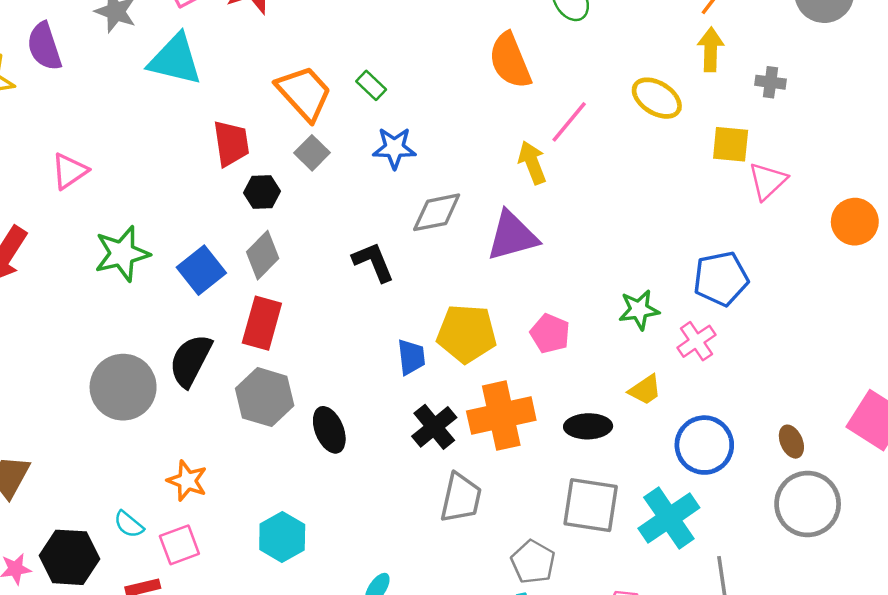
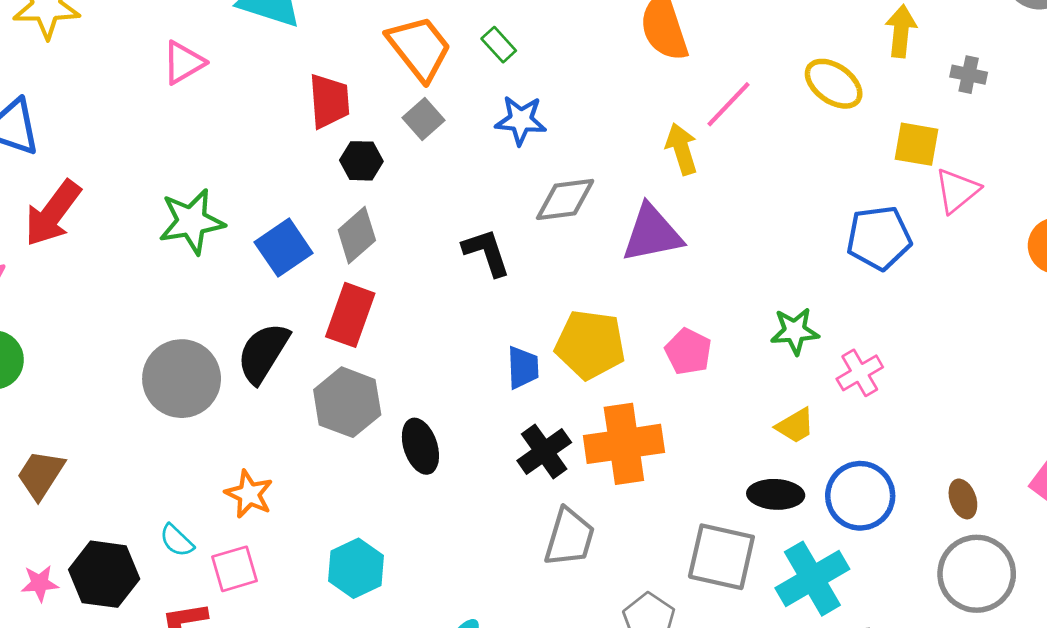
pink triangle: (69, 171) -> (183, 63), moved
blue pentagon: (721, 279) -> (879, 238), moved
black ellipse: (588, 426) -> (776, 494), moved

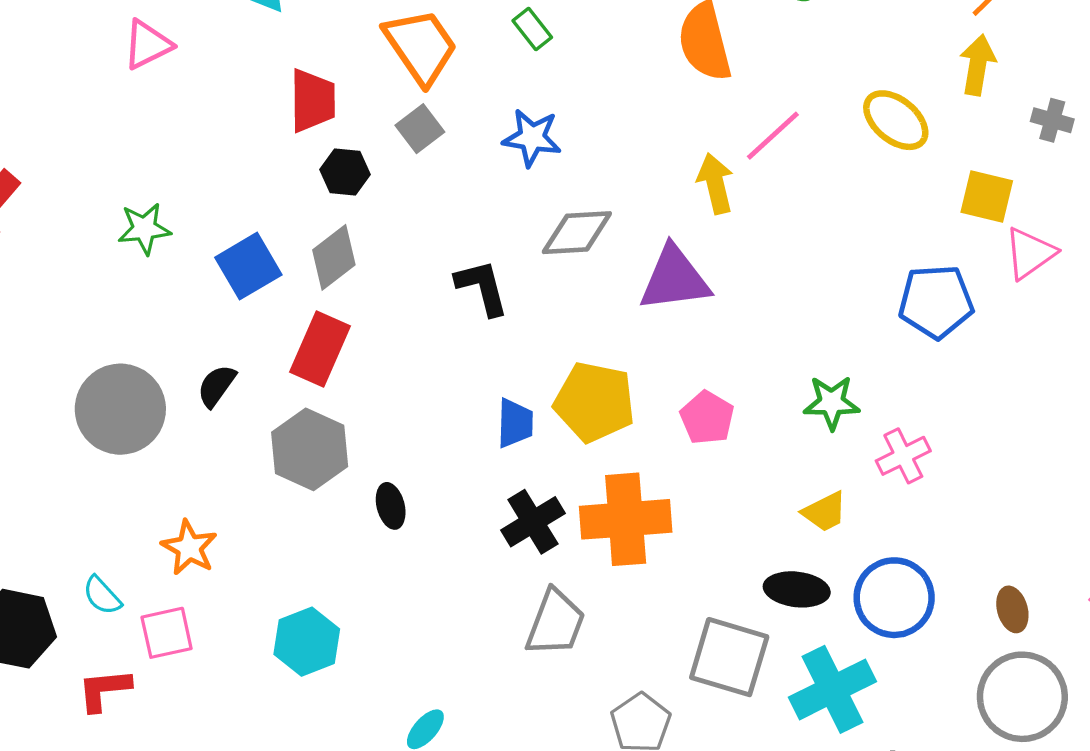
green rectangle: (499, 45) -> (532, 29), moved
green star: (192, 221) -> (144, 229), size x0.7
black semicircle: (263, 353) -> (217, 386), size x0.6
black ellipse: (420, 446) -> (391, 506), size x0.7

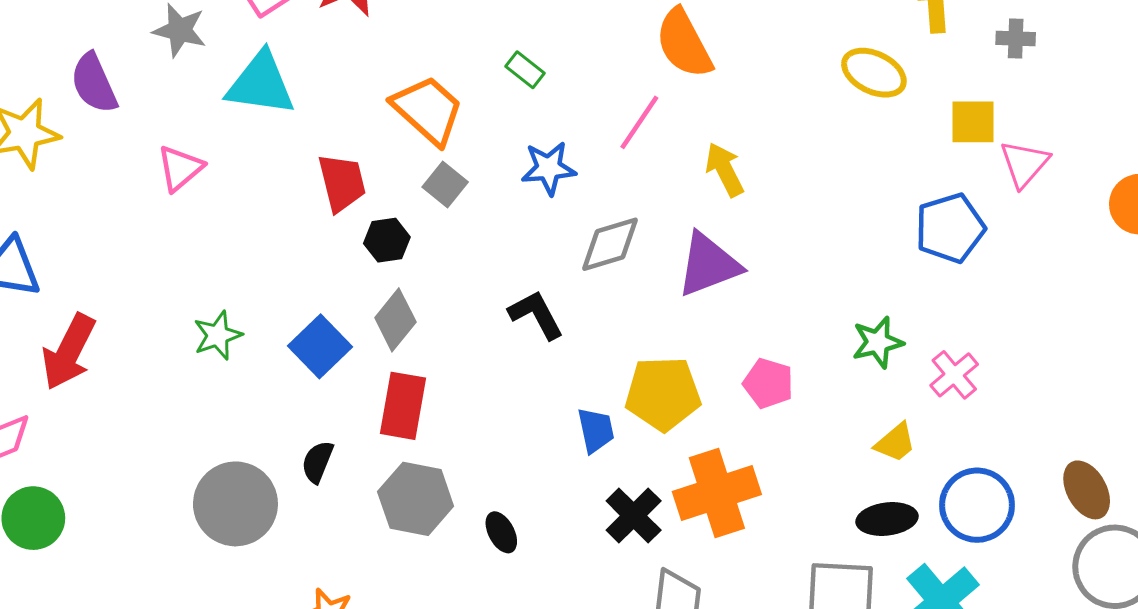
pink line: (773, 136) -> (639, 122), moved
brown ellipse: (1012, 609) -> (1087, 490), size x1.4

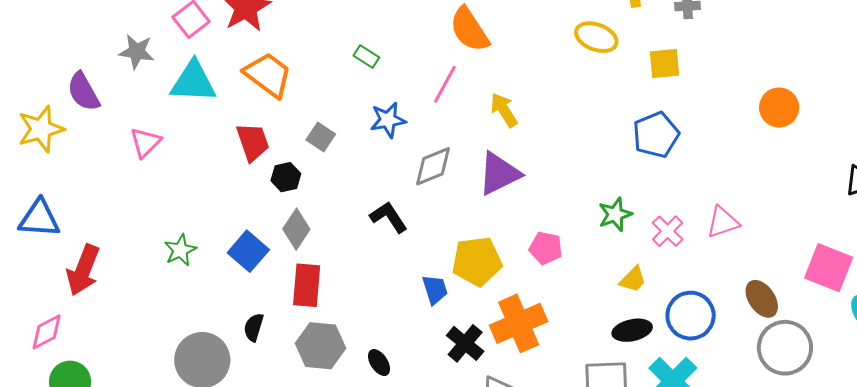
orange trapezoid: (428, 110) -> (268, 75), moved
pink triangle: (1024, 164) -> (723, 222), moved, turned 36

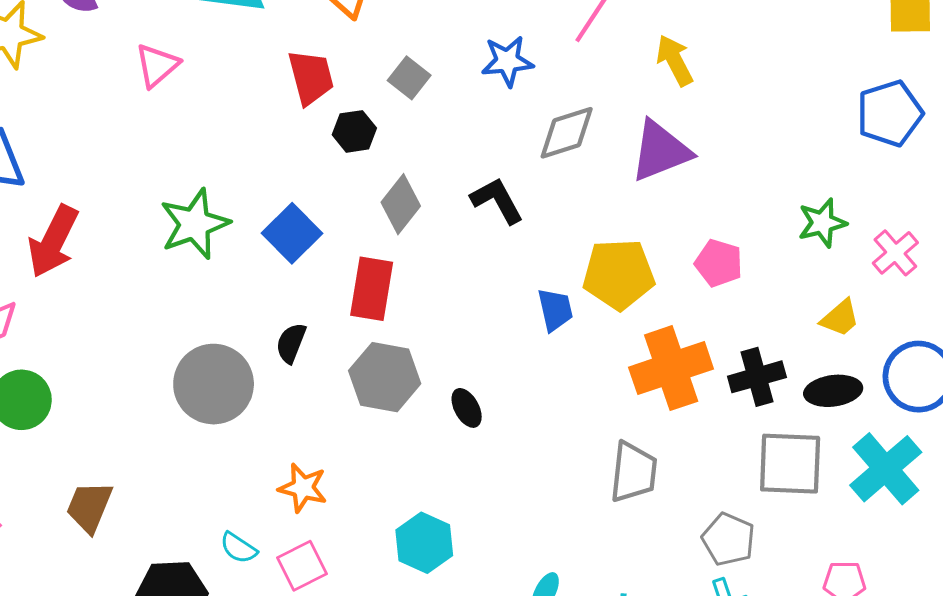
gray diamond: (296, 229) -> (401, 204), moved
green star: (180, 250) -> (195, 224), size x1.5
black cross: (465, 343) -> (757, 377), moved, turned 30

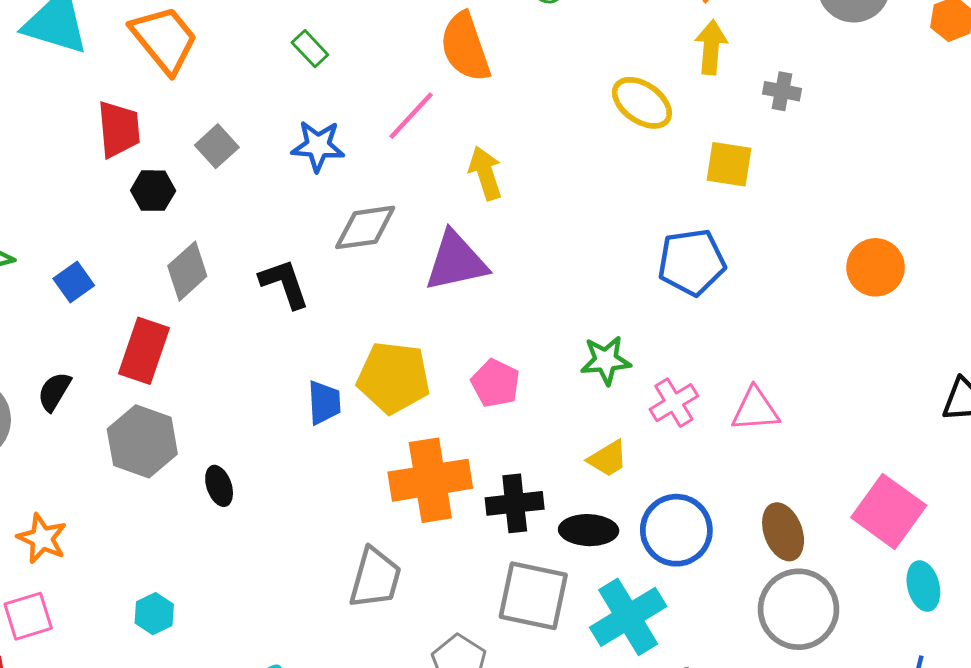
blue square: (292, 233) -> (74, 282), size x0.7
cyan hexagon: (424, 543) -> (154, 614), size x0.7

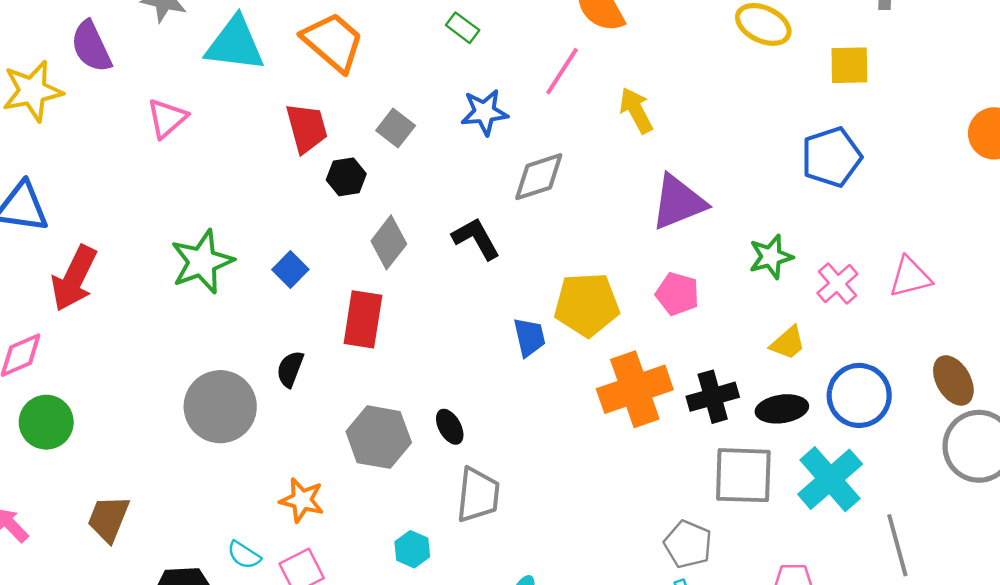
purple triangle: (456, 261) -> (678, 202), moved
gray hexagon: (142, 441) -> (379, 437), moved
gray trapezoid: (375, 578) -> (478, 495), moved

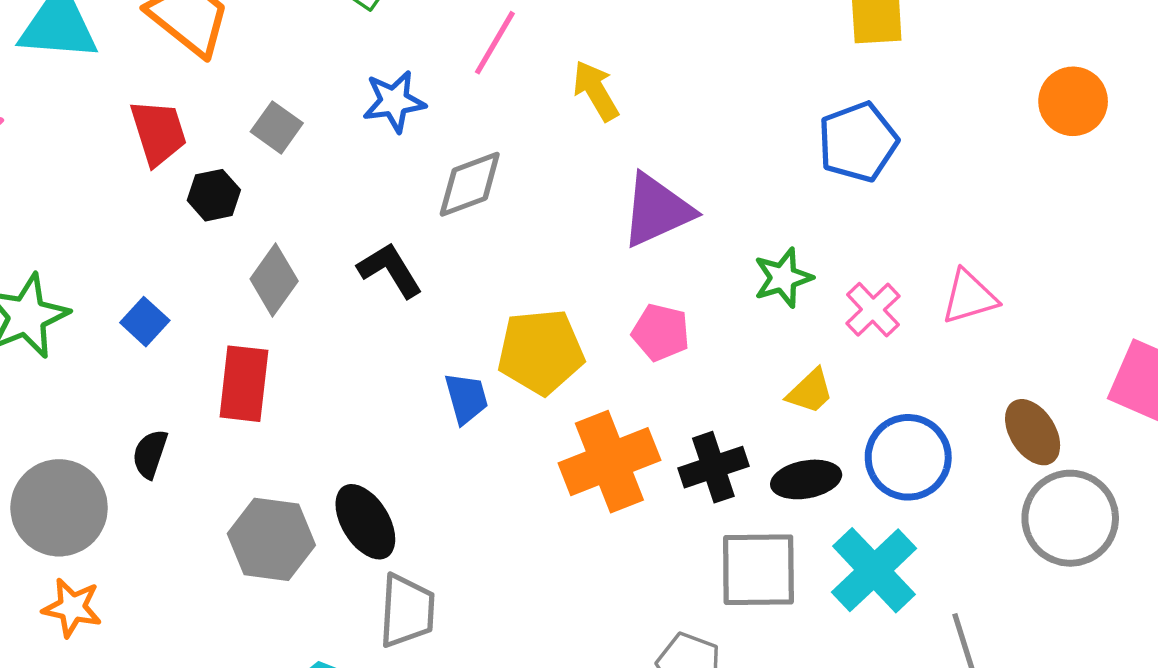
black ellipse: (450, 427) -> (365, 522), size x1.6
orange star: (302, 500) -> (72, 608), moved

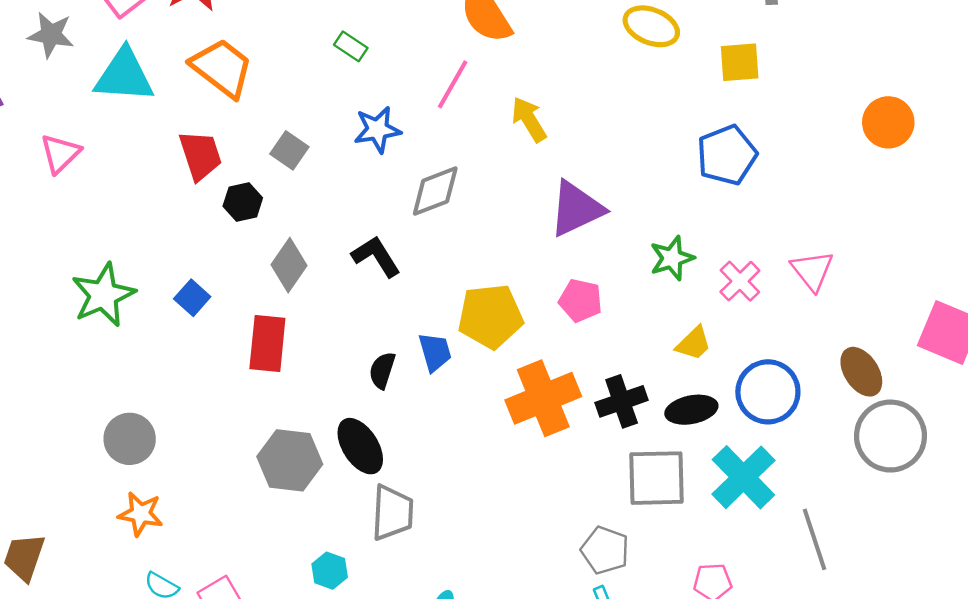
pink triangle: (969, 297) -> (812, 271), turned -51
black semicircle: (150, 454) -> (382, 370), moved
gray circle: (59, 508) -> (130, 439), size x0.7

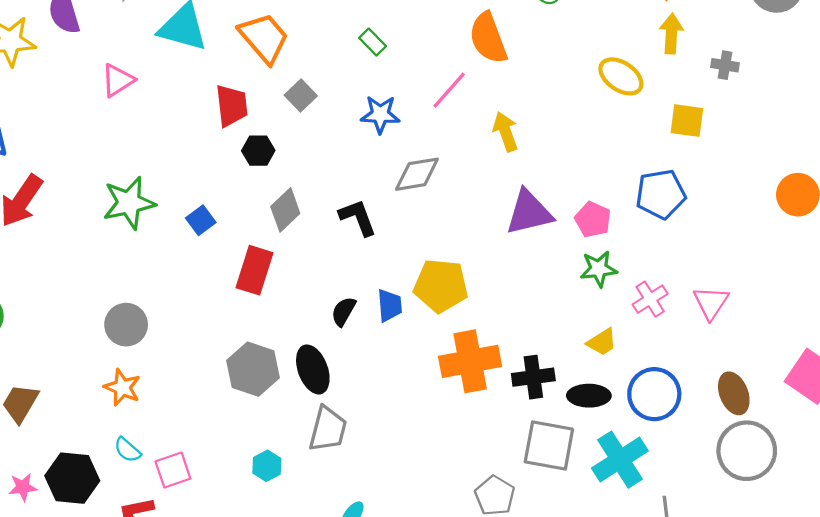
gray square: (289, 150) -> (301, 95), moved
pink pentagon: (580, 301) -> (593, 220), moved

